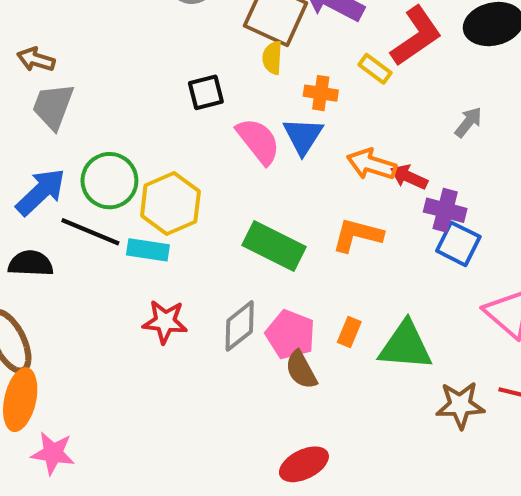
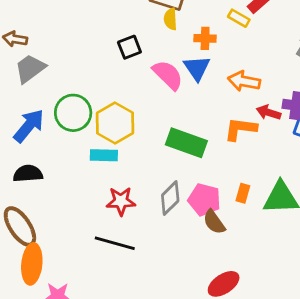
gray trapezoid: (53, 106) -> (30, 68), turned 40
red arrow: (409, 177) -> (269, 112), moved
black line: (90, 232) -> (115, 243), moved

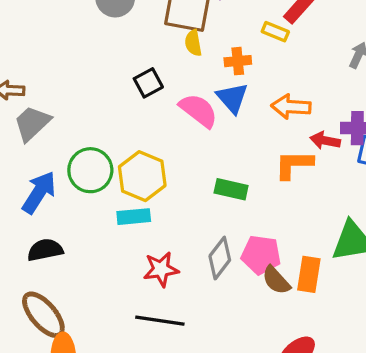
green rectangle: (186, 143) -> (231, 189), size x0.7
orange rectangle: (243, 193) -> (309, 274), moved, size x1.5

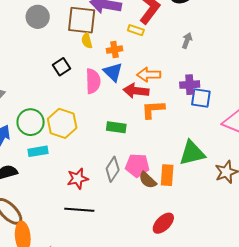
pink semicircle: (198, 111) -> (93, 81), turned 55
red arrow: (325, 141) -> (136, 91), moved, size x1.4
cyan rectangle: (134, 217) -> (38, 151), moved

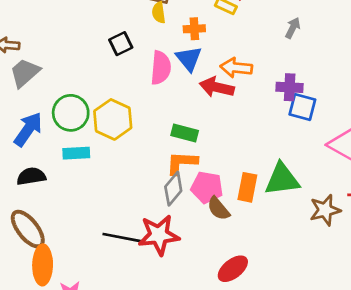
orange L-shape: (153, 109) -> (182, 163), moved
orange rectangle: (167, 175) -> (247, 187), moved
red star: (78, 179) -> (159, 235), moved, size x1.4

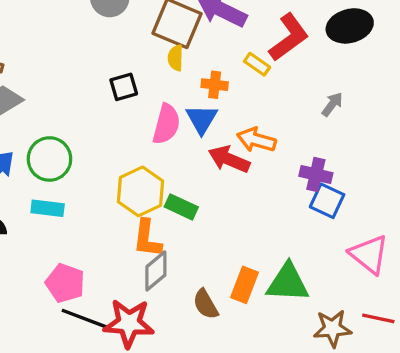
yellow hexagon: (113, 119) -> (141, 191), moved
orange L-shape: (182, 163) -> (147, 238), moved, turned -96
pink pentagon: (207, 187) -> (65, 283), moved

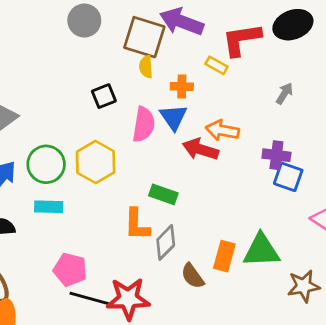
red L-shape: (289, 37) -> (242, 40), turned -147
yellow hexagon: (141, 191) -> (96, 162), moved
gray diamond: (156, 271) -> (166, 242), moved

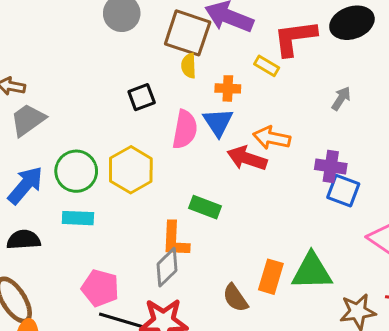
gray diamond: (166, 242) -> (167, 267), moved

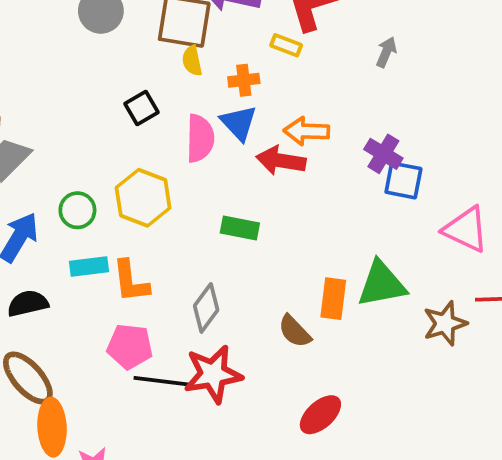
gray arrow: (341, 98) -> (386, 52), moved
purple cross: (331, 166) -> (383, 154), turned 32
green circle: (76, 171) -> (77, 210), size x0.7
orange L-shape: (175, 240) -> (131, 281), moved

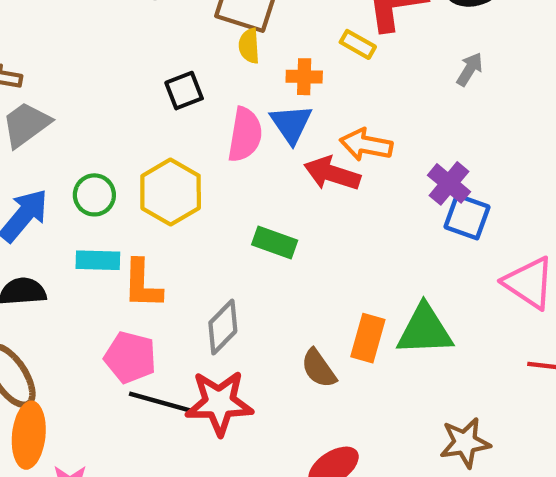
brown star: (445, 323) -> (465, 443), moved

